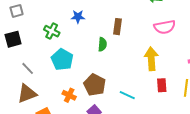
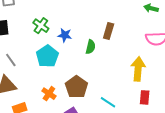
blue star: (78, 17) -> (65, 35), moved

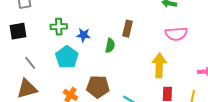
green cross: (41, 26) -> (59, 27), turned -35
brown pentagon: (76, 87) -> (98, 87), turned -30

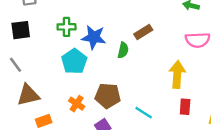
brown rectangle: (128, 29) -> (143, 32), turned 42
blue star: (83, 35) -> (94, 37), size x1.5
gray line: (30, 63) -> (16, 65), moved

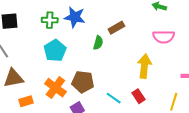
blue star: (94, 37) -> (75, 17), moved
orange cross: (77, 104) -> (55, 88), size x1.5
red rectangle: (185, 107) -> (138, 96), moved, turned -40

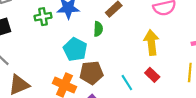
cyan pentagon: (55, 51) -> (75, 49), moved
cyan line: (114, 98) -> (127, 83), turned 35

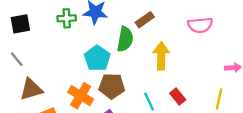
green semicircle: (98, 29) -> (125, 39), size x1.5
yellow arrow: (151, 42) -> (161, 56), moved

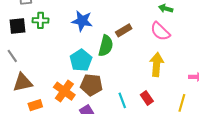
green cross: (67, 18) -> (40, 20), moved
pink semicircle: (200, 25) -> (160, 31), moved, turned 45
yellow arrow: (161, 56) -> (157, 64), moved

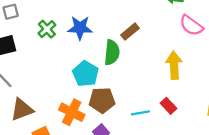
green cross: (40, 20) -> (47, 29), moved, turned -35
pink semicircle: (160, 31) -> (191, 25), moved
cyan line: (122, 100) -> (140, 113), turned -70

